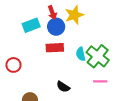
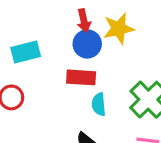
cyan rectangle: (31, 25) -> (26, 52), moved
cyan semicircle: (81, 54) -> (99, 104), moved

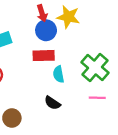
yellow star: (119, 29) -> (68, 17), turned 30

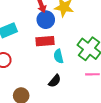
black semicircle: (52, 103) -> (55, 81), turned -80

